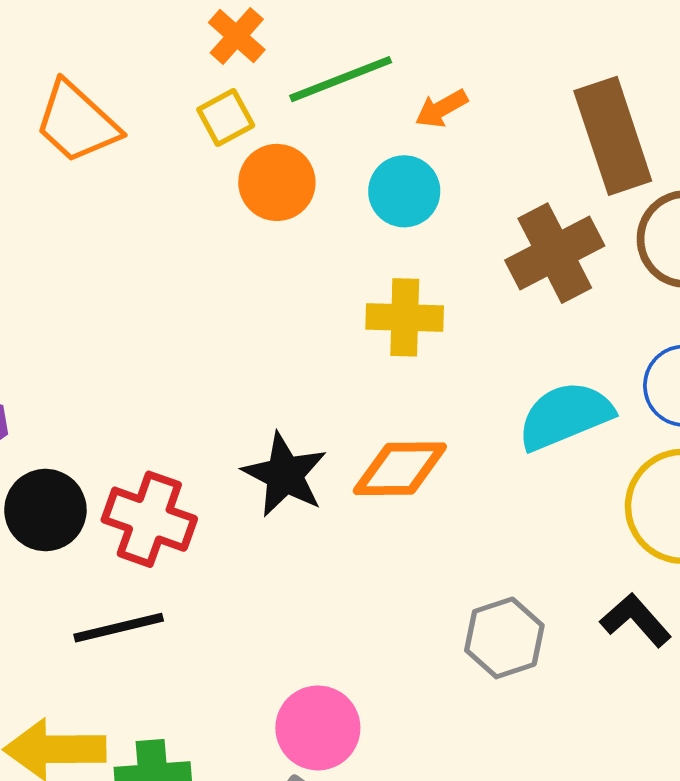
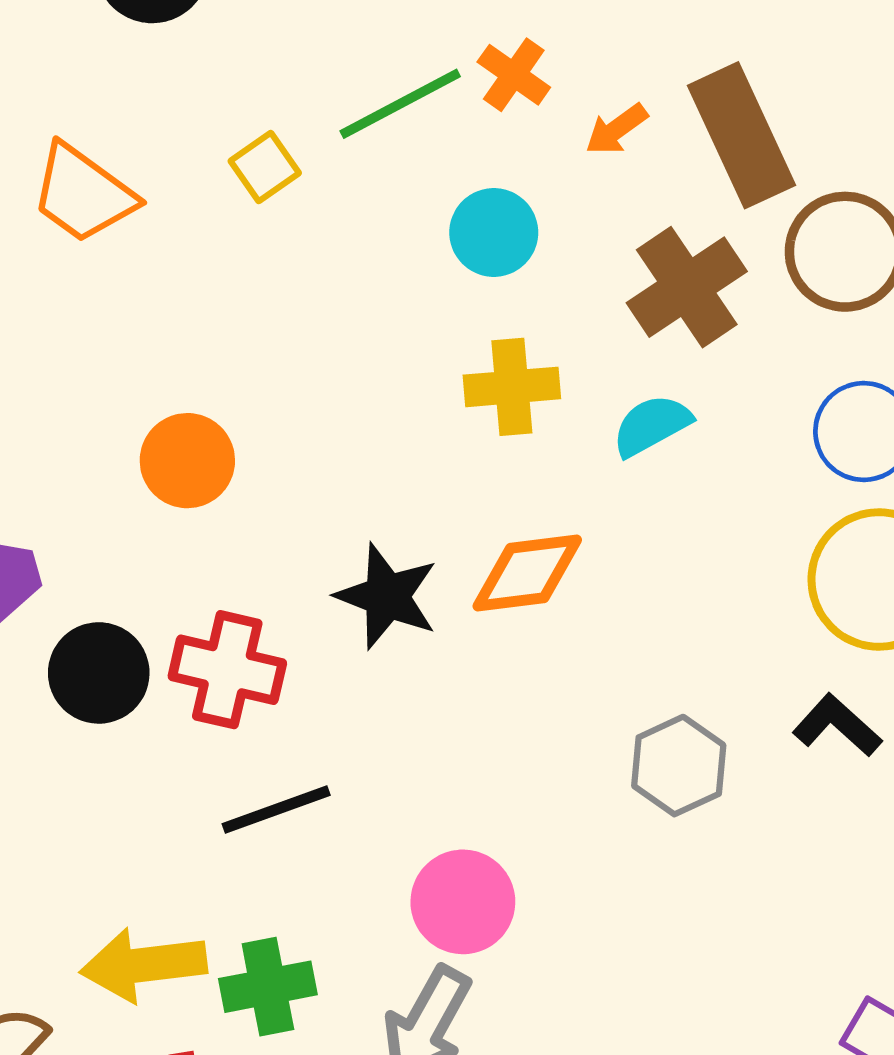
orange cross: (237, 36) -> (514, 75), moved
orange arrow: (441, 109) -> (616, 129), moved
orange circle: (277, 182) -> (187, 461), moved
cyan semicircle: (565, 416) -> (652, 425), moved, size x0.7
black line: (119, 628) -> (276, 809), moved

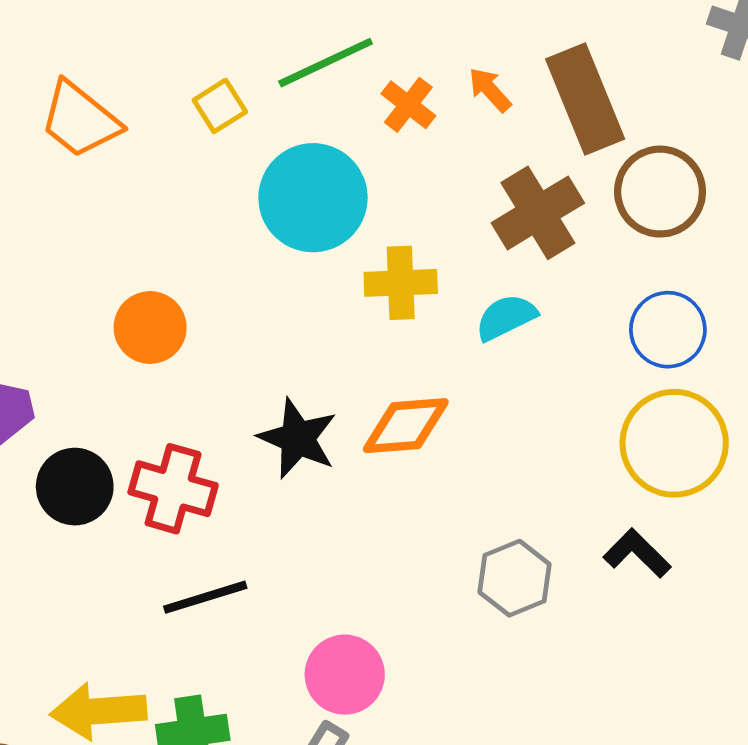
orange cross: (514, 75) -> (408, 105), moved
orange arrow: (616, 129) -> (490, 90), turned 81
cyan circle: (494, 232) -> (313, 198), moved, size x1.6

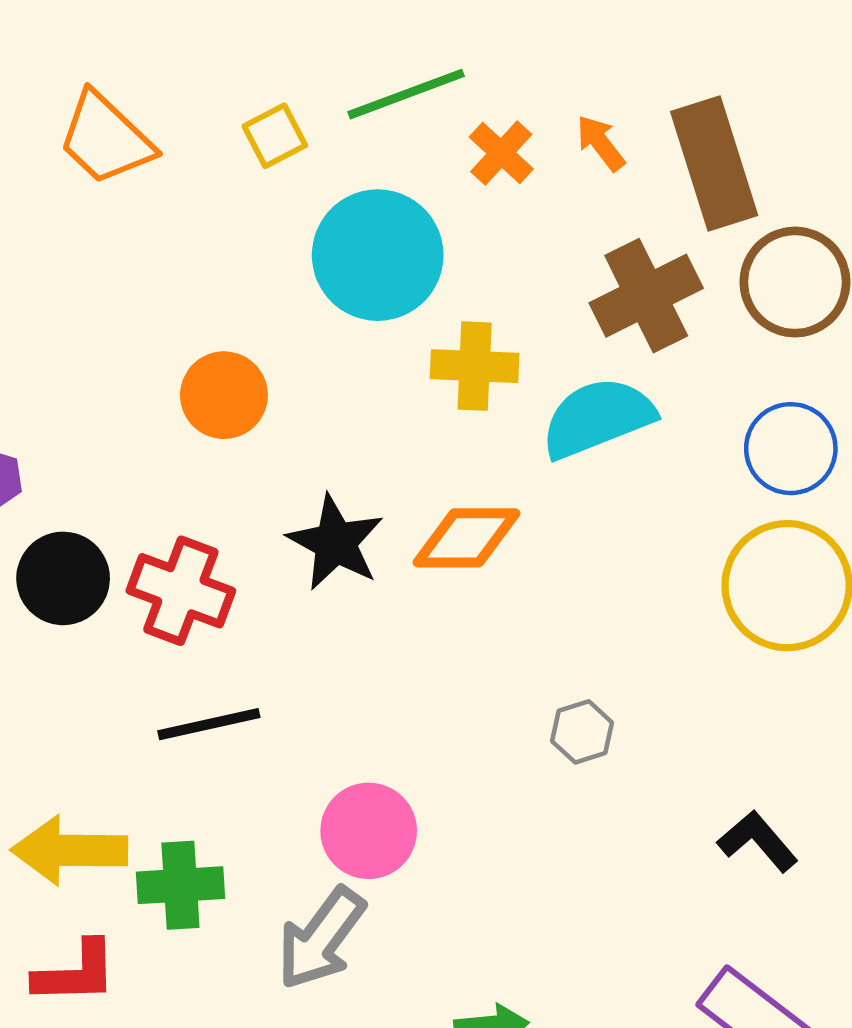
cyan semicircle: (506, 317) -> (598, 418), size x1.5
orange circle: (150, 328) -> (224, 395), moved
black L-shape: (637, 553) -> (758, 841), moved
gray hexagon: (514, 578) -> (582, 732), size x0.7

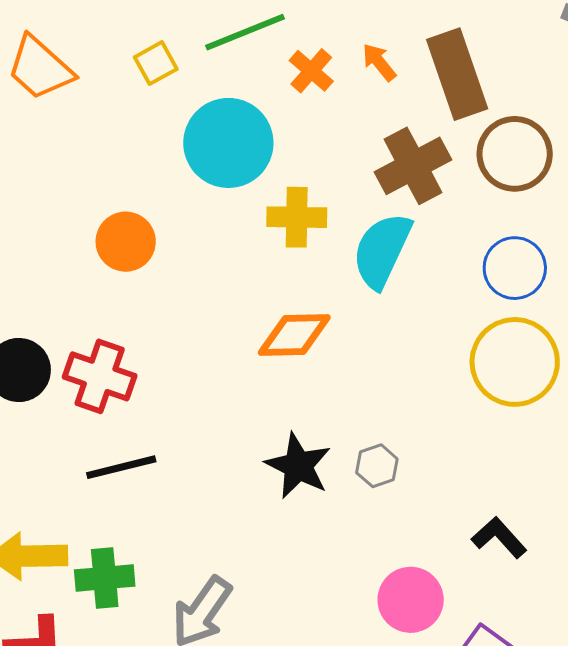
cyan semicircle: (598, 418) -> (382, 250), turned -42
black star: (335, 543) -> (298, 466), moved
pink circle: (369, 831) -> (411, 600), moved

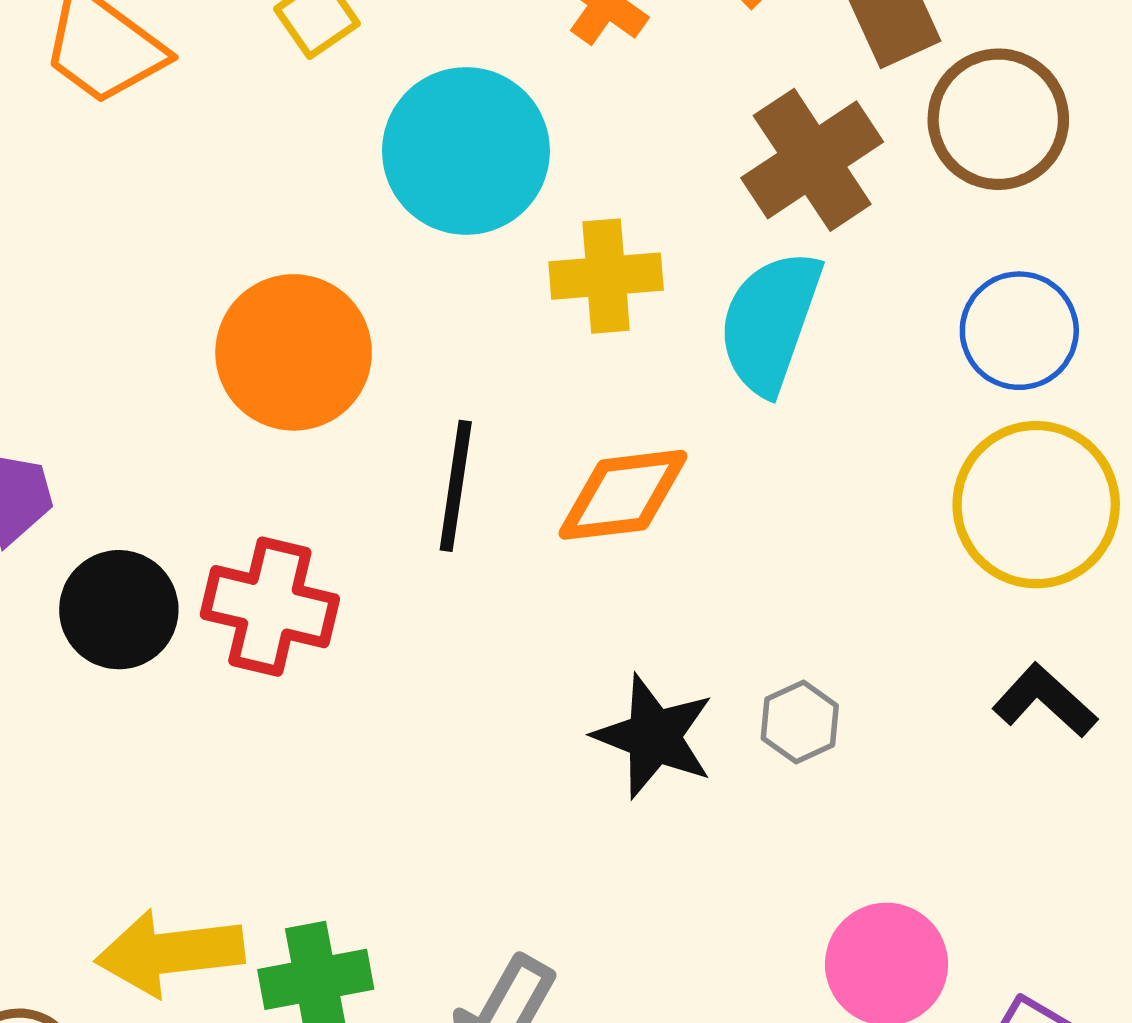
orange circle: (126, 242) -> (294, 352), size x1.4
black line: (121, 467) -> (456, 486), moved, turned -62
black L-shape: (499, 537) -> (1045, 701), moved

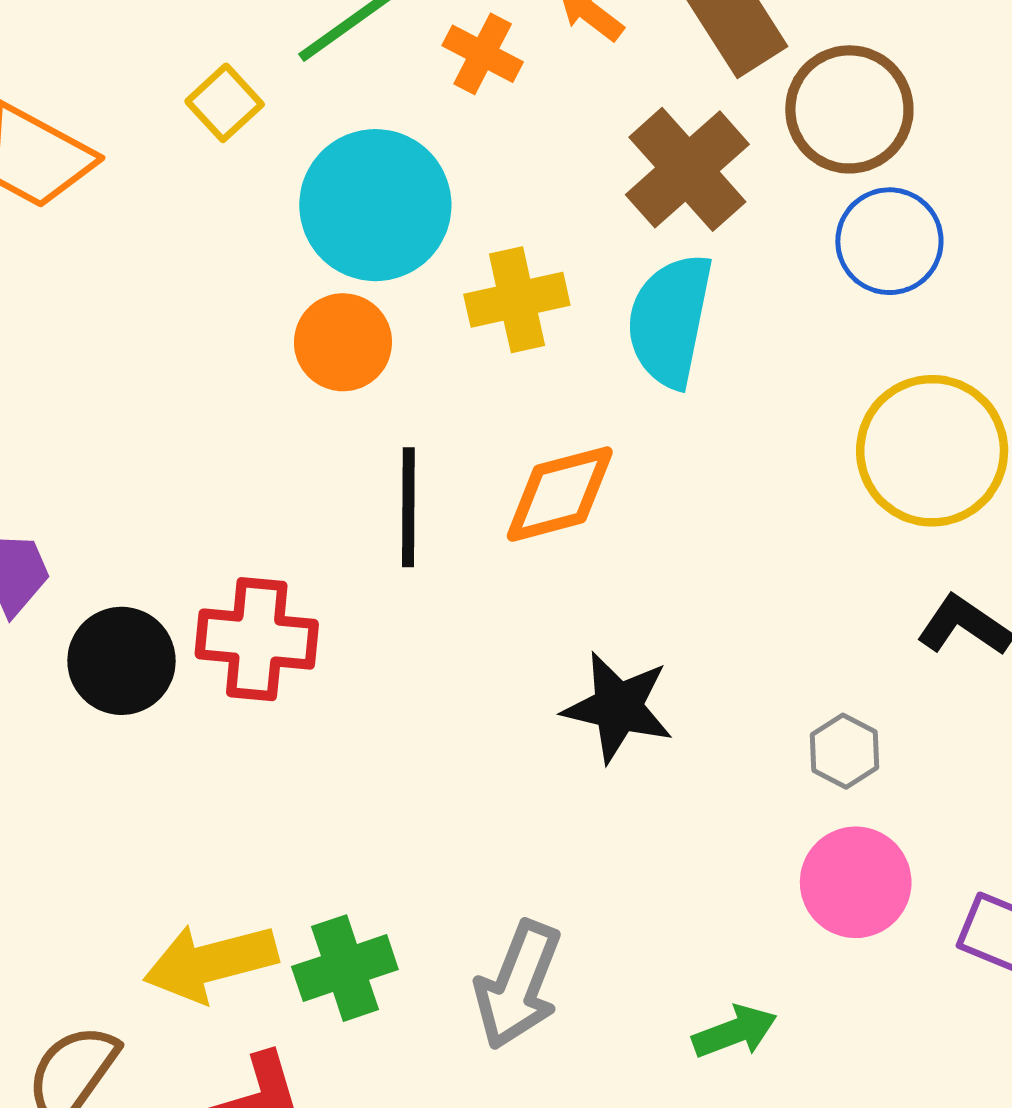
blue circle: (1019, 331) -> (889, 241), moved
orange circle: (294, 352) -> (343, 342), moved, size x0.7
gray hexagon: (800, 722) -> (844, 751), moved

